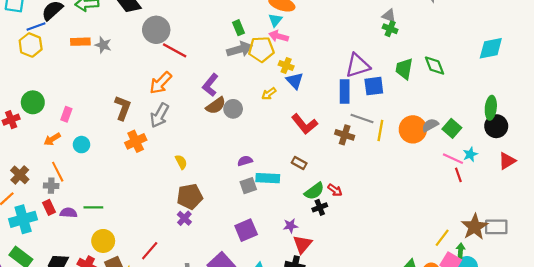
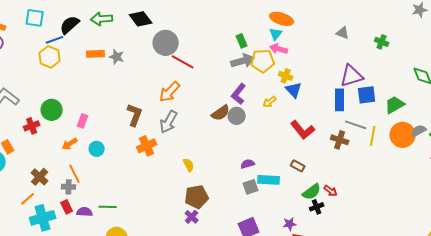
gray triangle: (389, 16) -> (343, 33), moved
green trapezoid: (404, 69) -> (395, 105), moved, turned 50
purple L-shape: (210, 85) -> (239, 94), moved

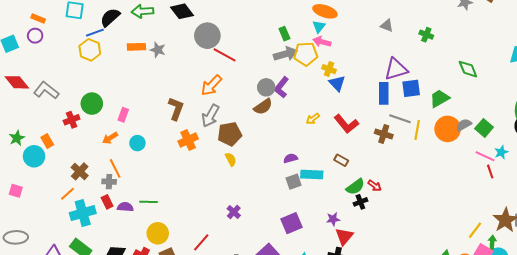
yellow arrow: (270, 102) -> (313, 119), moved
gray circle: (237, 116) -> (266, 87), moved
brown pentagon: (197, 197) -> (230, 134), moved

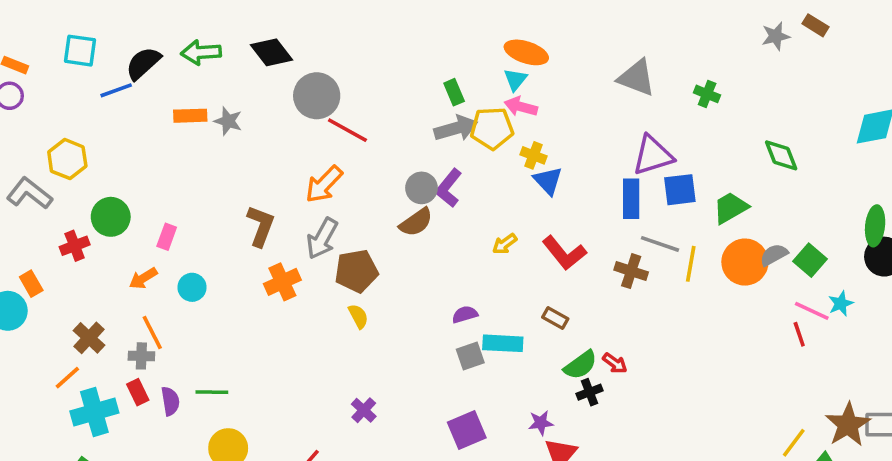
gray triangle: (387, 26) -> (637, 78), size x1.6
yellow hexagon: (90, 50) -> (67, 159), moved
red line: (490, 171) -> (799, 334), moved
purple semicircle: (125, 207) -> (170, 401), turned 77

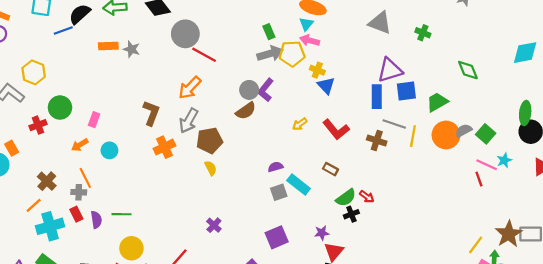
cyan rectangle: (503, 343) -> (299, 184), turned 35

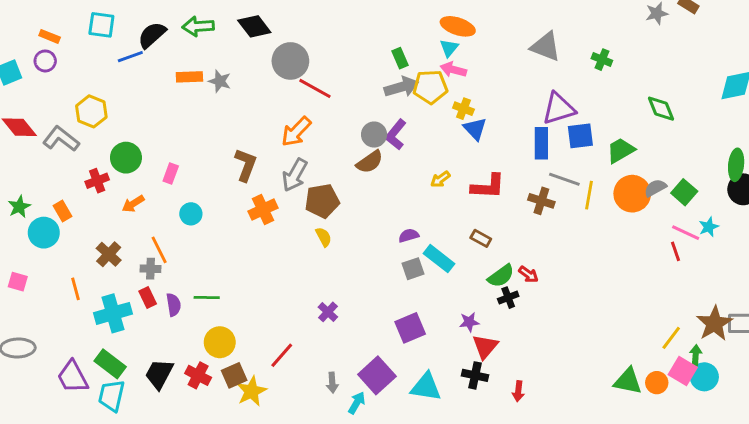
red L-shape: (336, 130) -> (488, 186), turned -48
orange arrow: (80, 145) -> (133, 204), moved
orange line: (34, 205) -> (75, 289), moved, turned -63

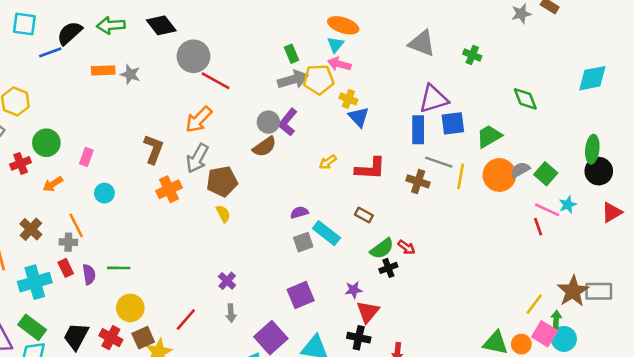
gray arrow: (332, 383) -> (231, 313), moved

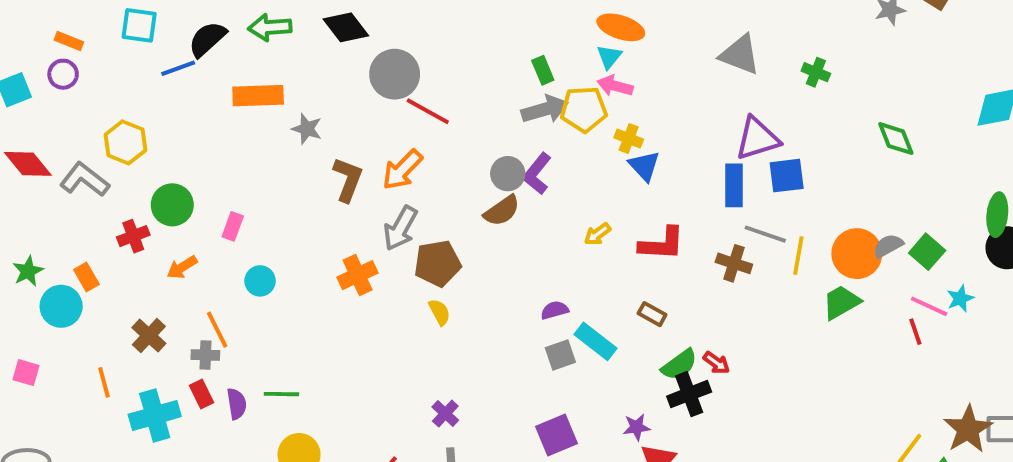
orange rectangle: (103, 70) -> (258, 96), size x1.4
gray star: (130, 74) -> (307, 129), moved
green trapezoid: (489, 136) -> (841, 302), moved
brown L-shape: (153, 149) -> (348, 179), moved
black cross: (388, 268) -> (689, 394), size x1.5

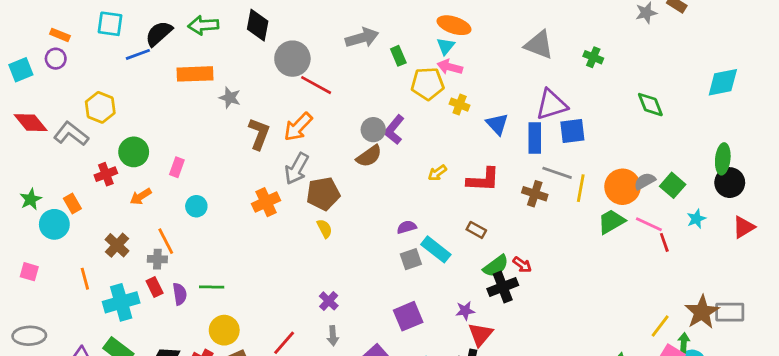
black diamond: (346, 27) -> (258, 25), turned 48
gray arrow: (545, 109) -> (362, 38), moved
blue triangle: (644, 166) -> (497, 124), moved
pink line: (929, 306) -> (649, 224), moved

